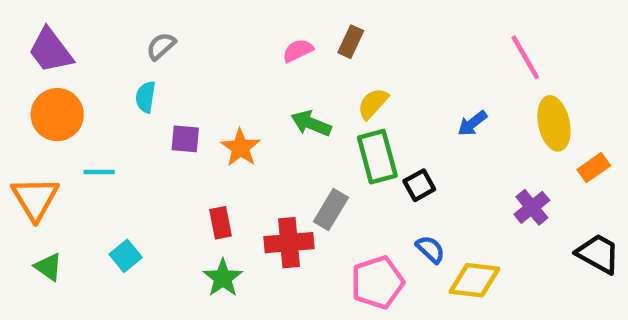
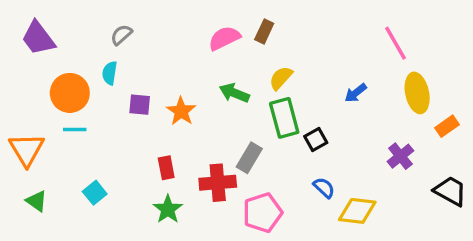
pink semicircle: (298, 51) -> (224, 38), size x1.4
orange circle: (57, 115) -> (70, 93), moved
pink pentagon: (377, 282) -> (263, 213), moved

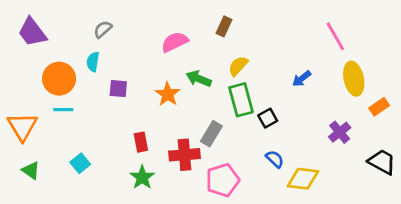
pink semicircle: (224, 38) -> (175, 42), moved
orange star: (181, 111) -> (168, 94), moved

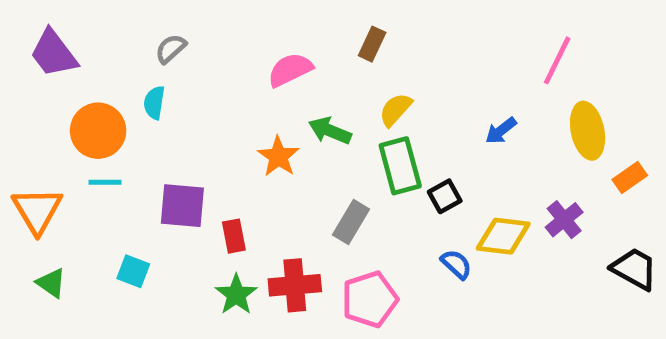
pink line: (335, 36) -> (557, 60), turned 56
purple square: (118, 89) -> (182, 206), moved, size x1.5
red cross: (185, 155) -> (295, 285), moved
cyan square: (80, 163) -> (133, 271), turned -30
yellow diamond: (303, 179) -> (503, 236), moved

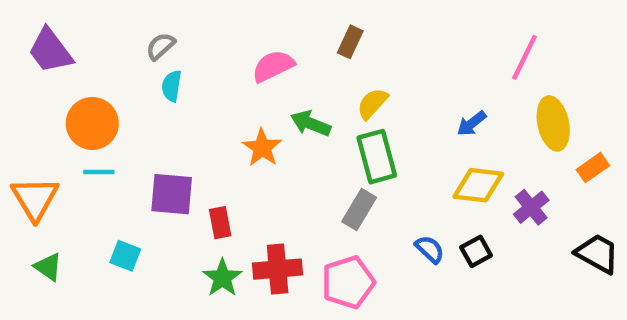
cyan semicircle: (154, 103) -> (172, 86), moved
black square: (445, 196) -> (476, 251), moved
gray rectangle: (351, 222) -> (359, 209), moved
yellow diamond: (503, 236) -> (478, 185), moved

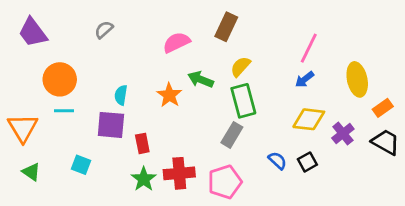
brown rectangle: (350, 42) -> (226, 27), size x1.4
pink line: (525, 57) -> (309, 48), moved
cyan semicircle: (172, 86) -> (121, 95), moved
black trapezoid: (597, 254) -> (386, 142), moved

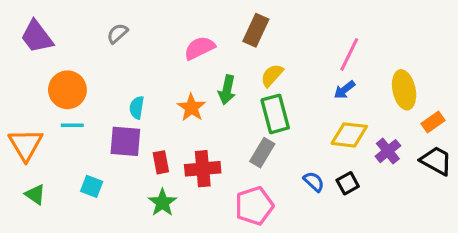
green arrow: (201, 79) -> (227, 90), turned -100
red cross: (179, 173) -> (203, 169), moved

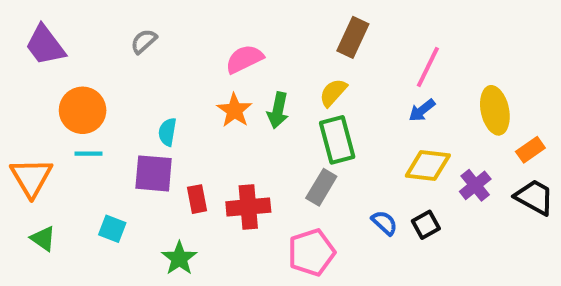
brown rectangle: (256, 30) -> (353, 37), moved
orange star: (191, 108) -> (234, 110), moved
green star: (162, 203) -> (179, 258), moved

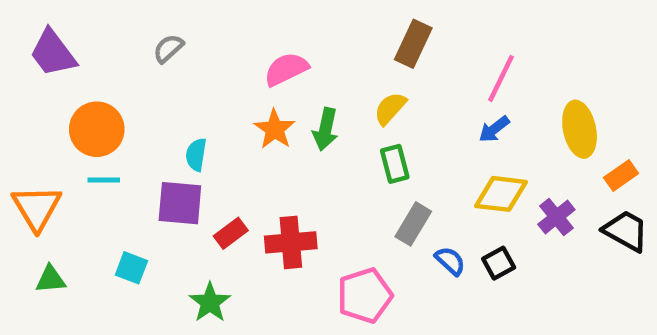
green rectangle: (337, 140) -> (395, 164), size x0.7
gray rectangle: (321, 187) -> (413, 224), moved
red rectangle: (197, 199) -> (231, 233), turned 64
green triangle: (43, 239) -> (51, 279), turned -40

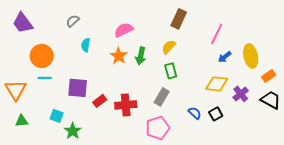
blue arrow: (494, 129) -> (225, 57), moved
cyan semicircle: (196, 155) -> (86, 45), moved
gray rectangle: (413, 224) -> (162, 97), moved
green star: (210, 302) -> (73, 131), moved

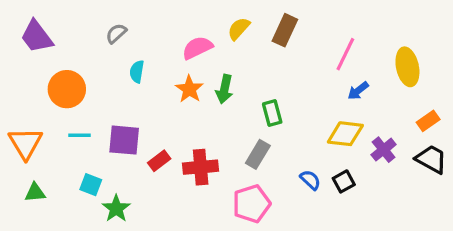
yellow semicircle: (169, 47) -> (239, 29), moved
yellow ellipse: (251, 56) -> (407, 67), moved
cyan line: (45, 78) -> (80, 135), moved

